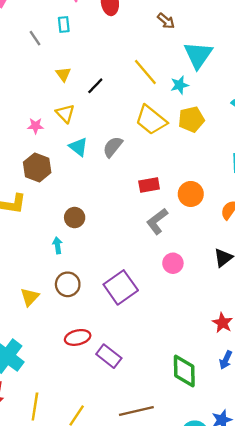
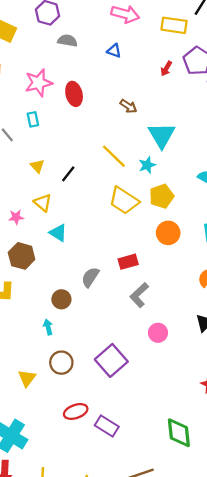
gray semicircle: (113, 147) -> (90, 277), moved
orange circle: (191, 194) -> (168, 233), moved

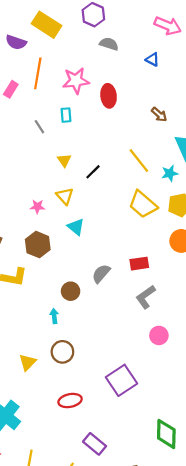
purple square: (111, 360) -> (121, 380), moved
purple rectangle: (107, 426) -> (95, 444), moved

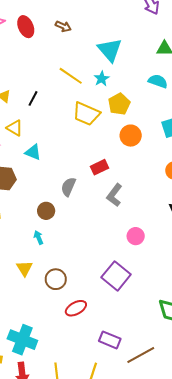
brown arrow: (159, 115) -> (63, 26), moved
pink circle: (159, 335) -> (136, 236), moved
brown circle: (62, 352) -> (56, 279), moved
yellow triangle: (27, 362) -> (24, 268), moved

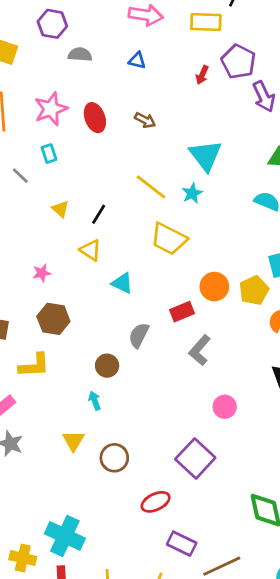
yellow pentagon: (119, 104) -> (254, 290), moved
yellow triangle: (15, 128) -> (90, 250), moved
orange circle: (131, 136) -> (214, 287), moved
cyan triangle: (33, 152) -> (122, 283), moved
red ellipse: (76, 308) -> (156, 502), moved

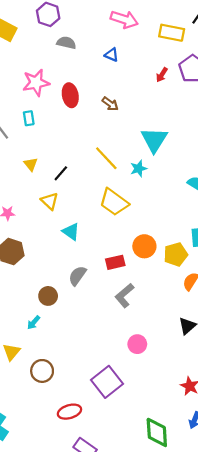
cyan arrow: (95, 401) -> (34, 323), turned -128

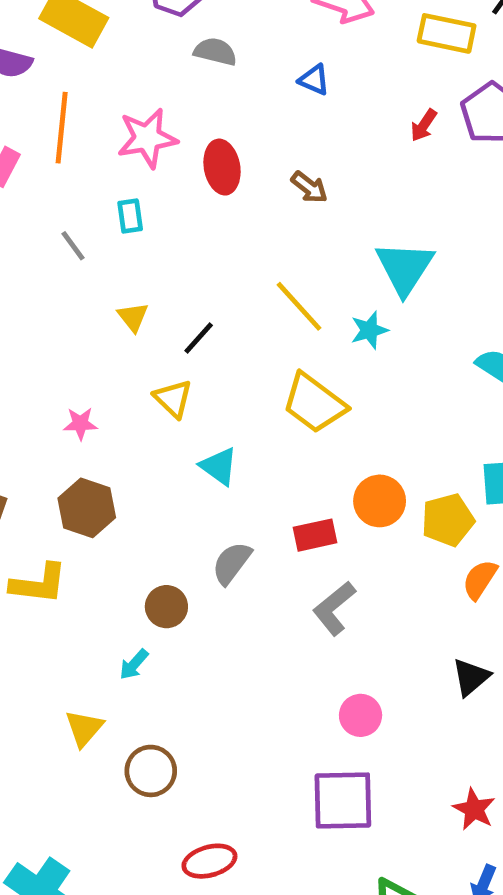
purple square: (107, 382) -> (343, 800), moved, turned 36

